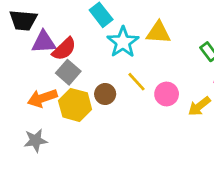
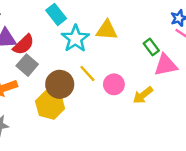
brown circle: (105, 94) -> (60, 84), size x1.5
yellow hexagon: (75, 105) -> (50, 105), moved

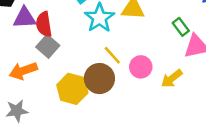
red semicircle: (24, 45) -> (44, 24), turned 125
brown circle: (60, 84) -> (99, 79), moved

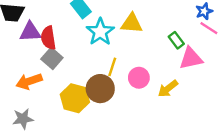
yellow line: (112, 55) -> (112, 67), turned 60

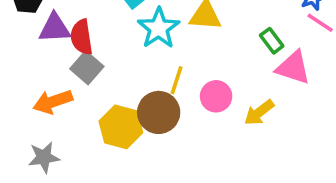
pink triangle: (191, 58) -> (293, 68), turned 30

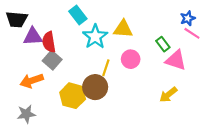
pink circle: (216, 96) -> (131, 59), moved
yellow arrow: (259, 112) -> (168, 95), moved

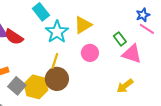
yellow triangle: (123, 29) -> (83, 25), turned -36
red semicircle: (49, 42) -> (14, 37), turned -48
gray square: (52, 60) -> (17, 86), moved
yellow line: (106, 68) -> (55, 61), moved

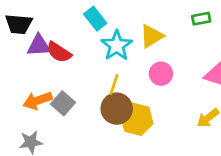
green rectangle: (120, 39) -> (201, 19), moved, turned -64
gray square: (17, 86) -> (63, 103), moved
yellow hexagon: (36, 87) -> (137, 119), moved

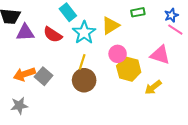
green rectangle: (201, 19) -> (138, 12), moved
red semicircle: (59, 52) -> (53, 35), moved
yellow hexagon: (137, 119) -> (129, 69), moved

